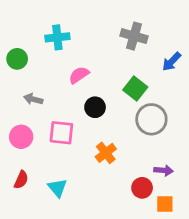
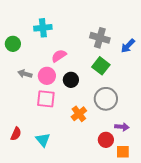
gray cross: (134, 36) -> (100, 38), moved
gray circle: (151, 119) -> (106, 99), moved
pink circle: (21, 137) -> (47, 76), moved

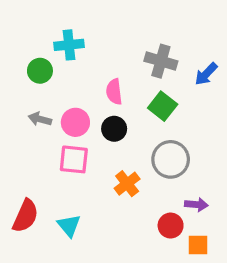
green circle: (13, 44) -> (40, 71), moved
pink semicircle: (59, 56) -> (114, 92), moved, turned -63
red semicircle: (16, 134) -> (25, 216), size x1.5

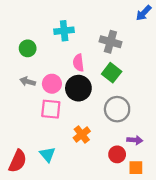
cyan cross: (69, 45) -> (64, 31), moved
blue arrow: (206, 74) -> (144, 13), moved
black circle: (114, 129) -> (78, 88), size x1.5
orange cross: (127, 184) -> (82, 135), moved
red semicircle: (25, 216) -> (18, 161), moved

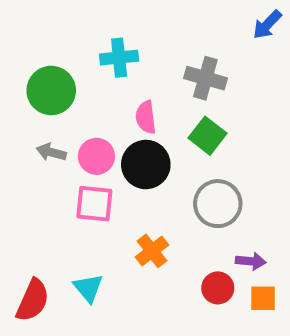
green circle: (28, 48) -> (51, 90), size x1.5
orange square: (136, 168) -> (263, 298), moved

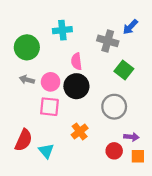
blue arrow: (267, 25) -> (130, 27), moved
green square: (207, 136) -> (124, 70), moved
red semicircle: (33, 300) -> (24, 140), moved

